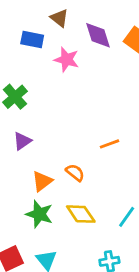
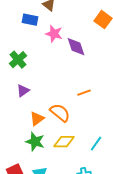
purple diamond: (98, 35) -> (76, 47), moved
orange semicircle: (75, 173) -> (60, 113), size x1.5
yellow diamond: (81, 214) -> (64, 142), turned -55

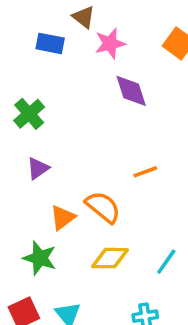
pink star: (54, 34) -> (110, 43), moved, turned -30
green star: (35, 142) -> (40, 258), moved

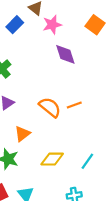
blue rectangle: (50, 43) -> (15, 25), turned -56
orange semicircle: (103, 207) -> (50, 107), moved

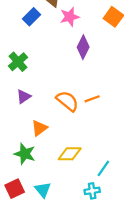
purple diamond: (65, 54) -> (83, 47), turned 45
cyan line: (87, 161) -> (103, 168), moved

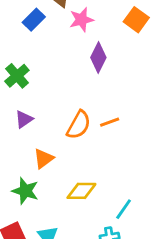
orange semicircle: (67, 101) -> (79, 125), turned 80

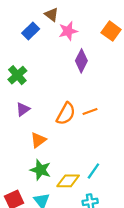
green star: (25, 191) -> (41, 170), moved
yellow diamond: (81, 191) -> (68, 181), moved
cyan line: (124, 209) -> (93, 171), moved

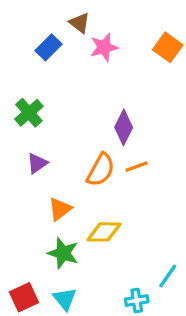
purple diamond: (81, 61) -> (124, 127), moved
cyan line: (93, 171) -> (168, 276), moved
yellow diamond: (68, 181) -> (104, 232), moved

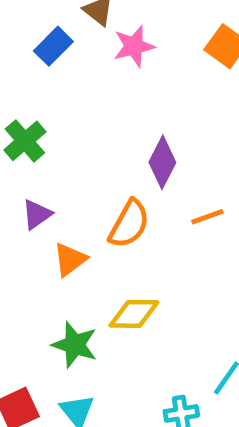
orange line: (137, 167) -> (207, 217), moved
orange triangle: (60, 209) -> (70, 259), moved

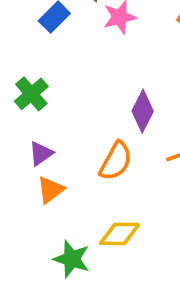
orange triangle: (70, 259) -> (51, 190), moved

